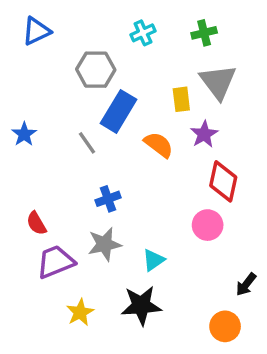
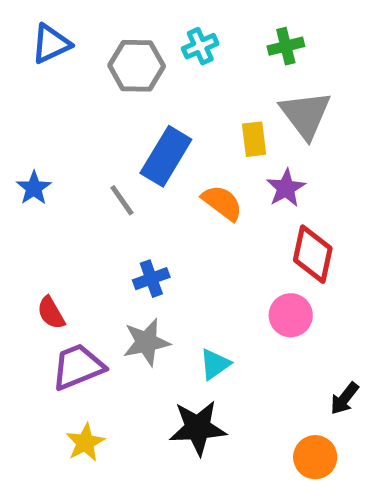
gray hexagon: (96, 70) -> (137, 66), moved
yellow star: (80, 312) -> (85, 442), moved

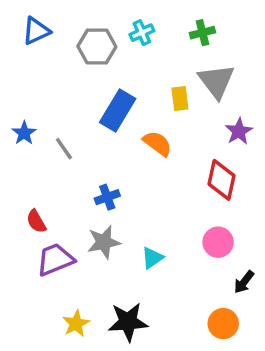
purple star: (286, 188) -> (239, 131), moved
gray line: (122, 200) -> (64, 149), moved
pink circle: (291, 315) -> (218, 242), moved
black star: (198, 428) -> (128, 322), moved
yellow star: (85, 442) -> (76, 324), moved

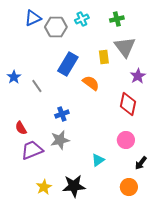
blue triangle: (36, 31) -> (33, 18), moved
cyan triangle: (152, 258) -> (98, 160), moved

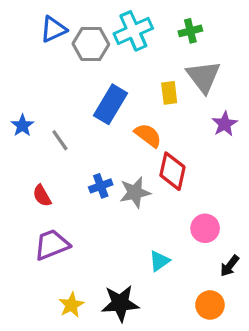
cyan cross: (82, 19) -> (133, 31), size x1.6
red diamond: (128, 104) -> (172, 171), moved
red semicircle: (21, 128) -> (42, 196), moved
gray star: (60, 140) -> (135, 192), moved

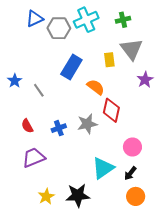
blue cross: (101, 186) -> (59, 128), moved
cyan triangle: (159, 261) -> (103, 168), size x1.6
black arrow: (230, 266) -> (130, 173), moved

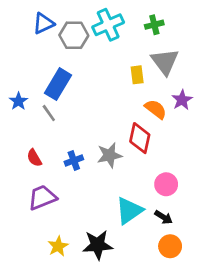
blue rectangle: (71, 67) -> (58, 84), moved
orange semicircle: (96, 87) -> (156, 109), moved
black arrow: (130, 173) -> (163, 217), turned -96

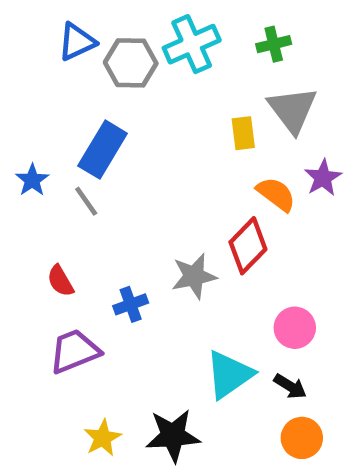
red diamond: (140, 138) -> (248, 246), turned 32
blue cross: (74, 161) -> (131, 304), moved

